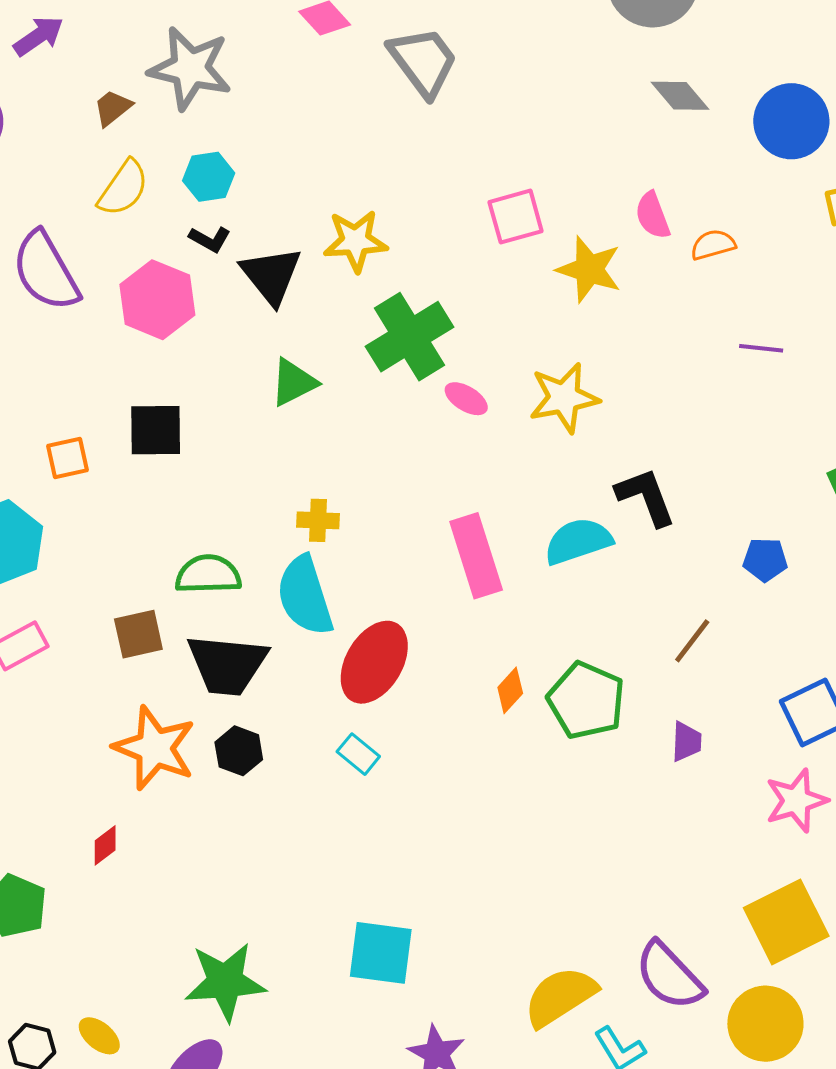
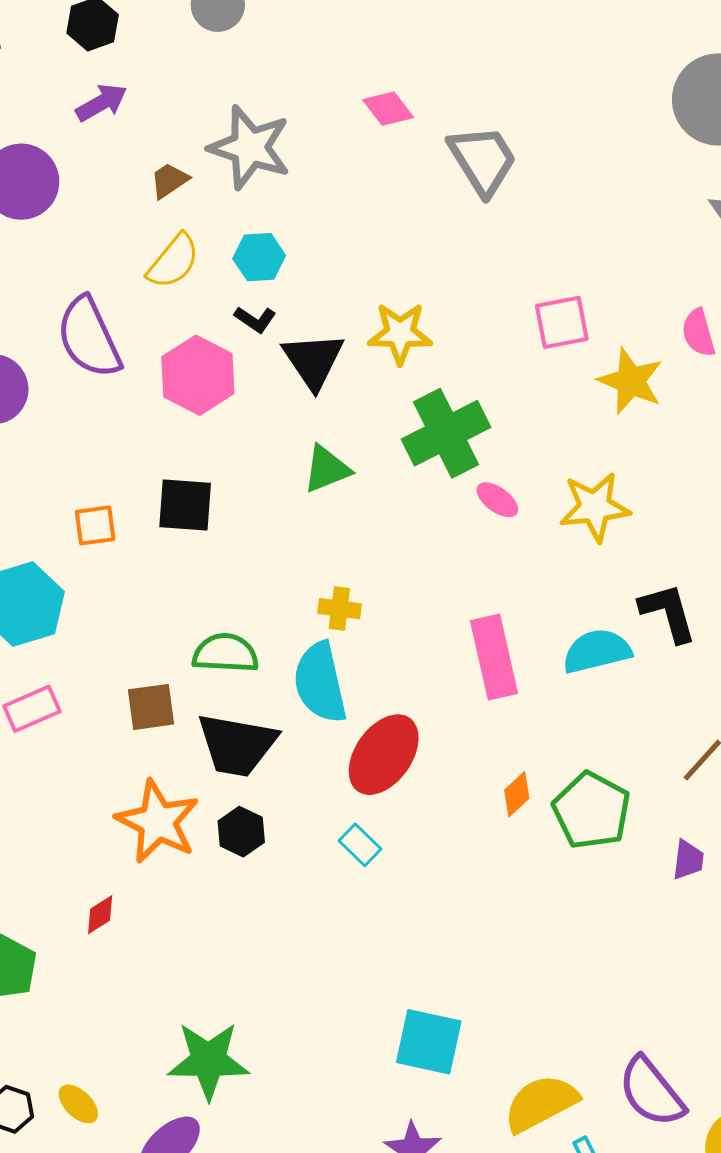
cyan square: (381, 953) -> (429, 1042), moved

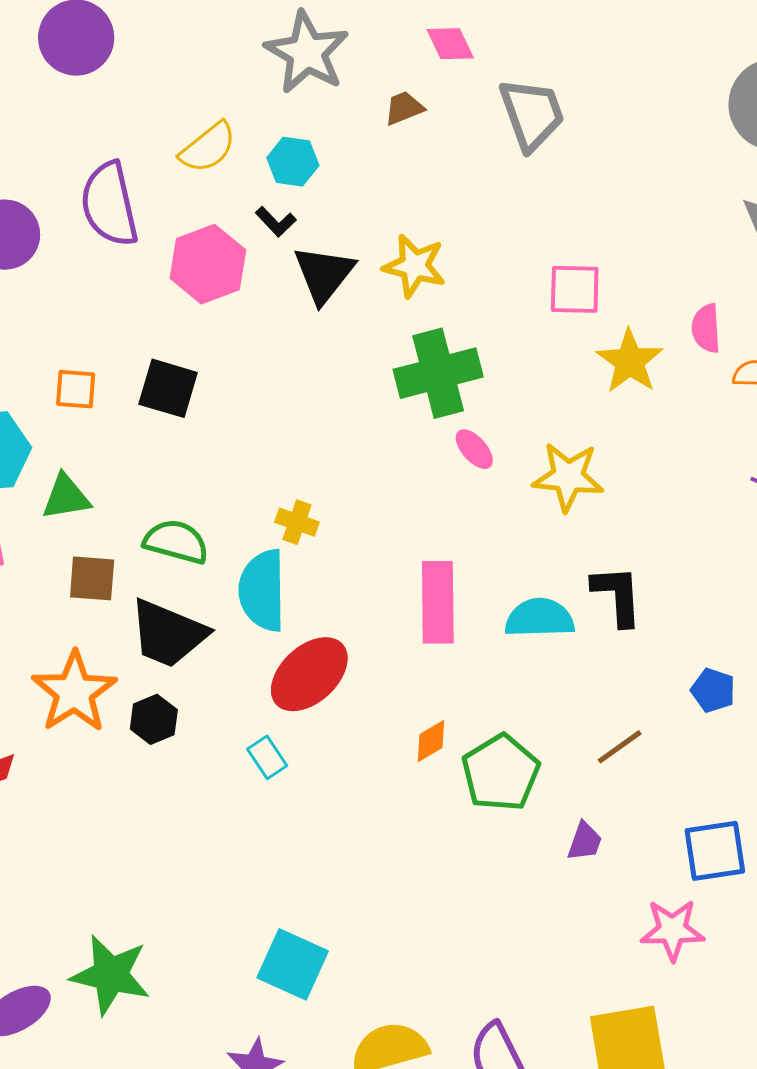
brown trapezoid: (169, 180) -> (404, 108), moved
green triangle: (327, 469) -> (66, 497), moved
green star: (208, 1061) -> (111, 975), moved

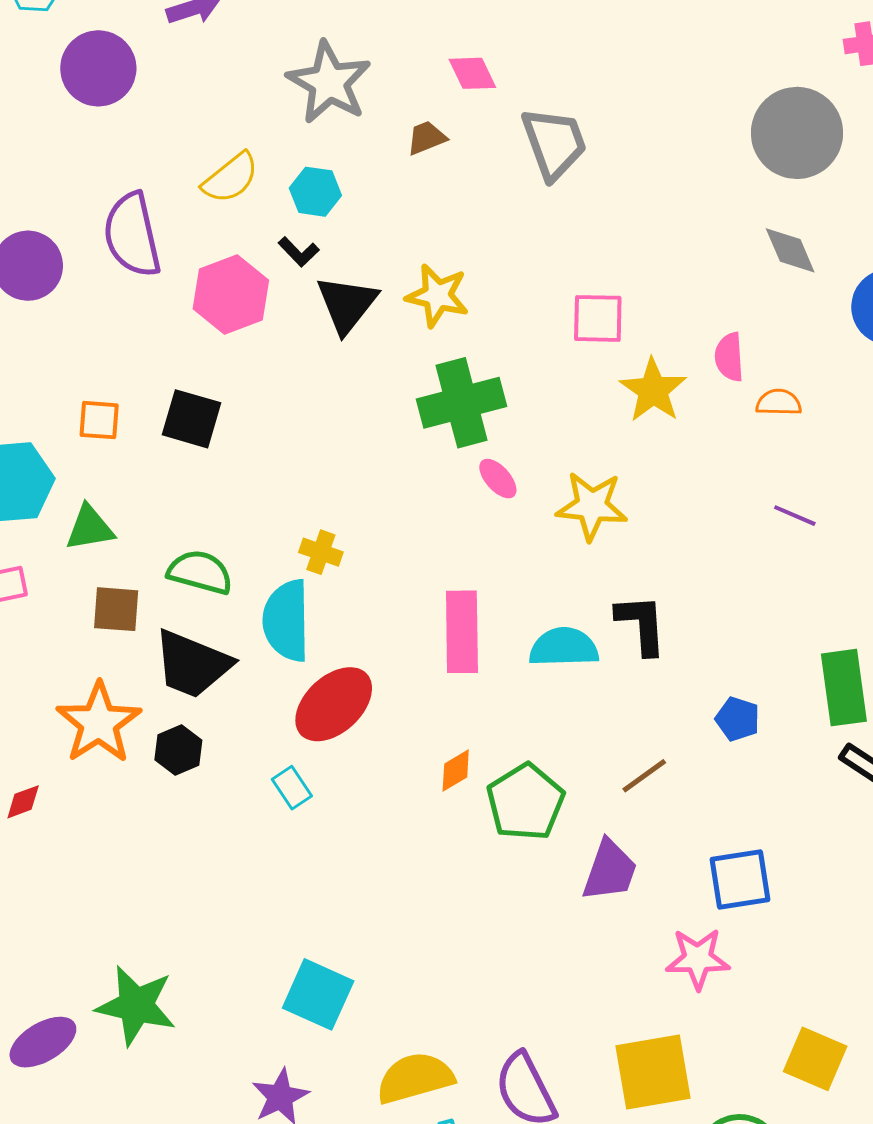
purple trapezoid: (585, 841) -> (610, 870), size x1.6

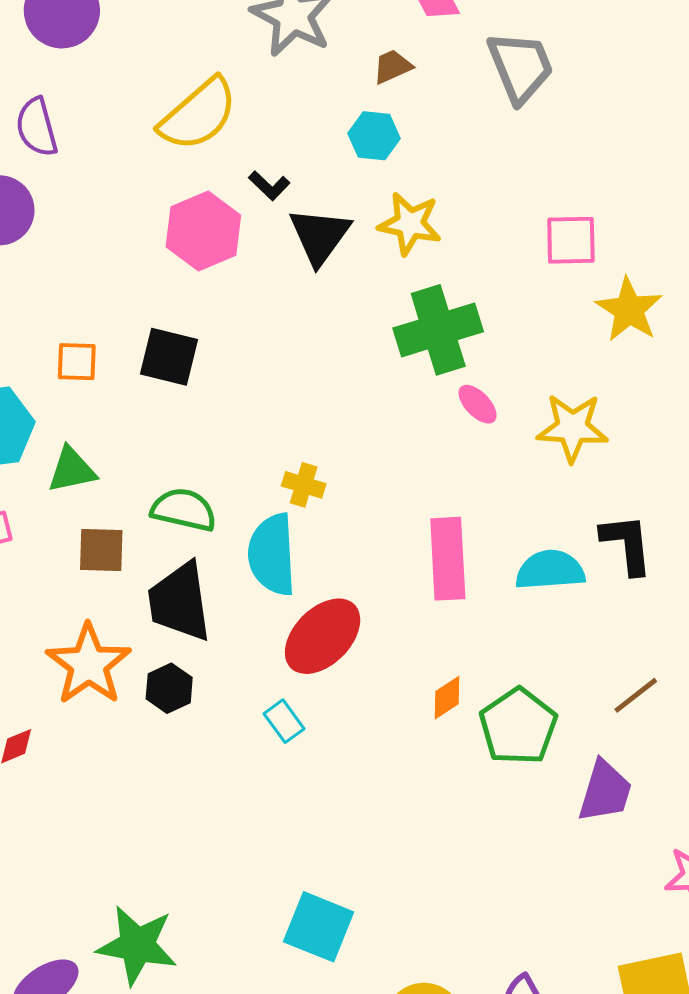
yellow semicircle: (231, 178) -> (198, 115), size x1.4
cyan hexagon: (315, 192) -> (374, 136), moved
purple semicircle: (132, 235) -> (37, 127), moved, size x0.7
black trapezoid: (192, 664) -> (180, 602), turned 62

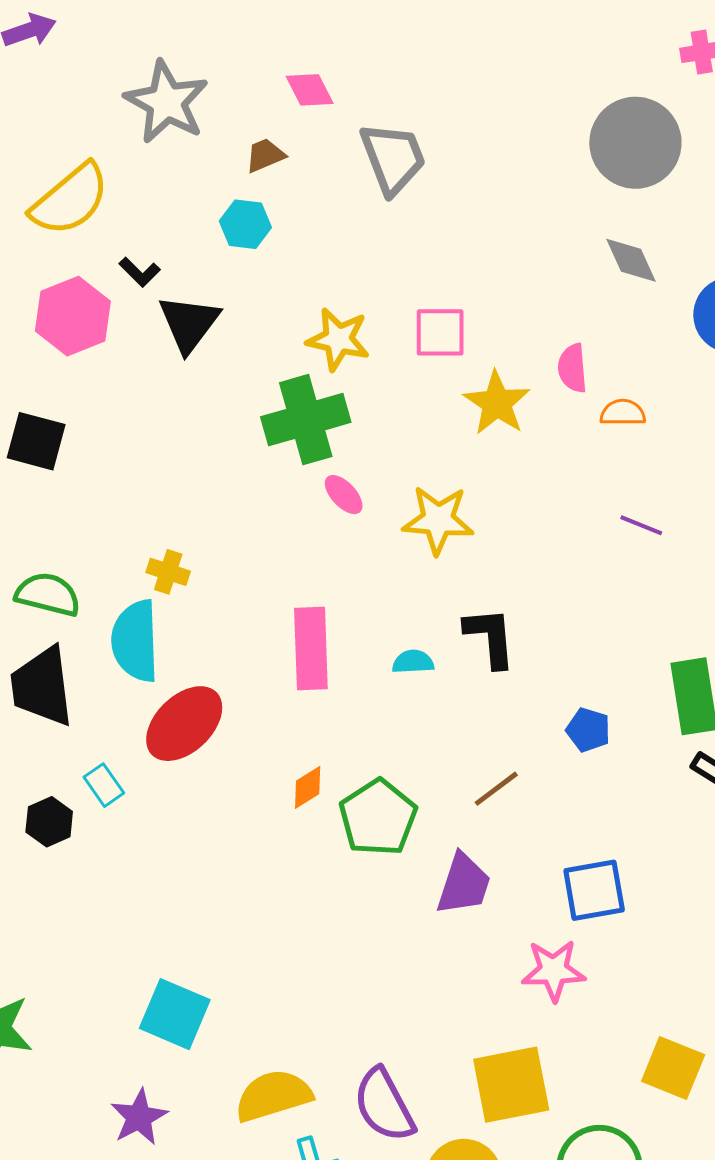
yellow star: (410, 224) -> (338, 339), moved
cyan semicircle: (550, 570) -> (413, 662), size x0.6
black hexagon: (169, 688) -> (49, 822), moved
cyan rectangle: (284, 721) -> (104, 785), moved

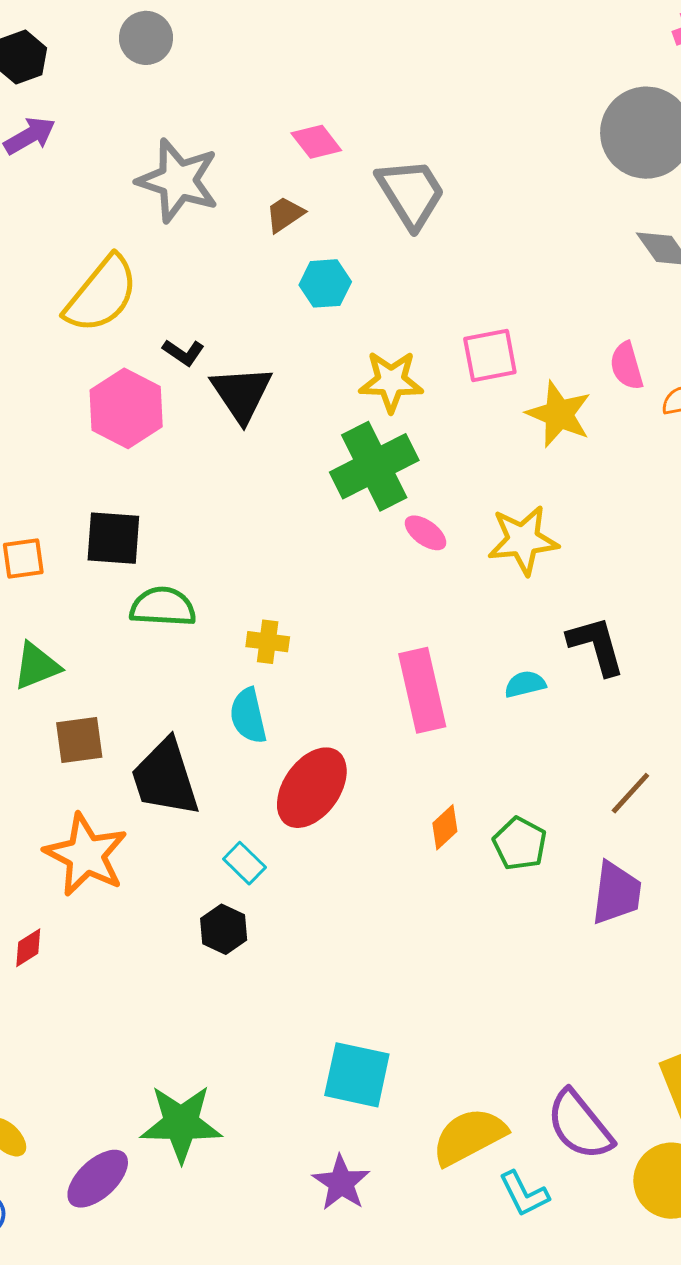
cyan hexagon: (245, 224) -> (325, 283), moved
green semicircle: (48, 594) -> (163, 607), moved
cyan semicircle: (135, 641) -> (248, 716), size x0.7
green pentagon: (378, 817) -> (520, 844), size x0.7
black hexagon: (49, 822) -> (224, 929), moved

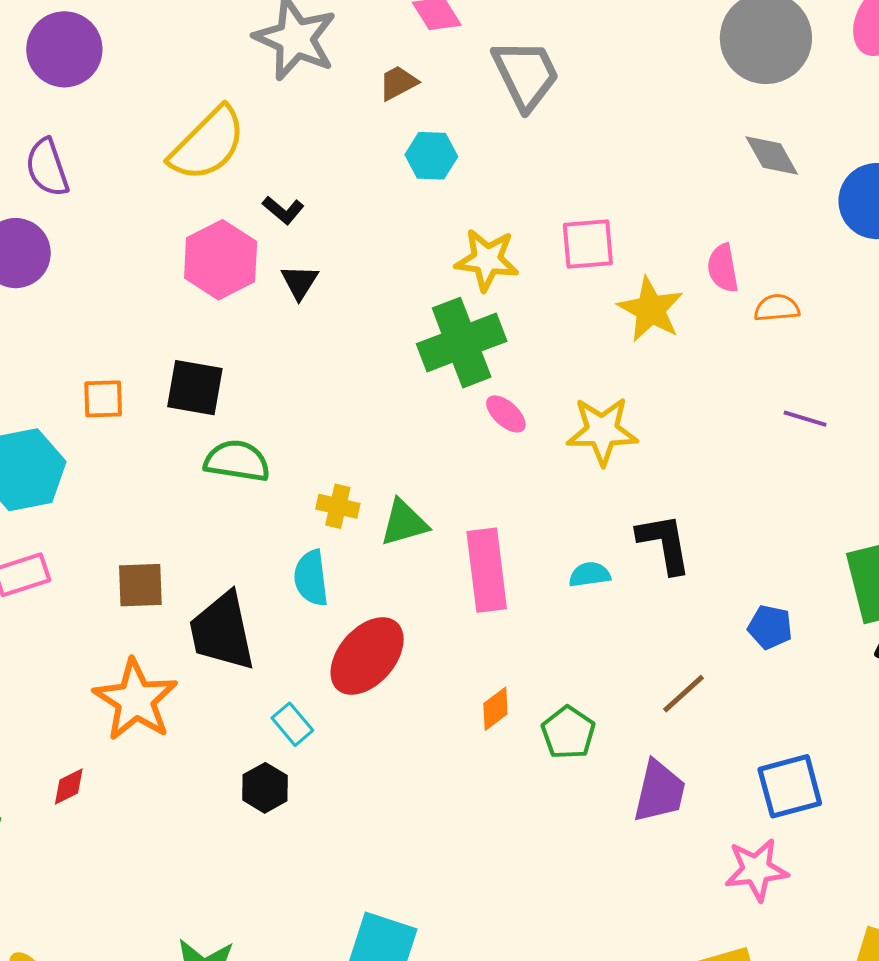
black triangle: (241, 394) -> (300, 282), moved, size x0.6
green triangle: (37, 666) -> (404, 523), moved

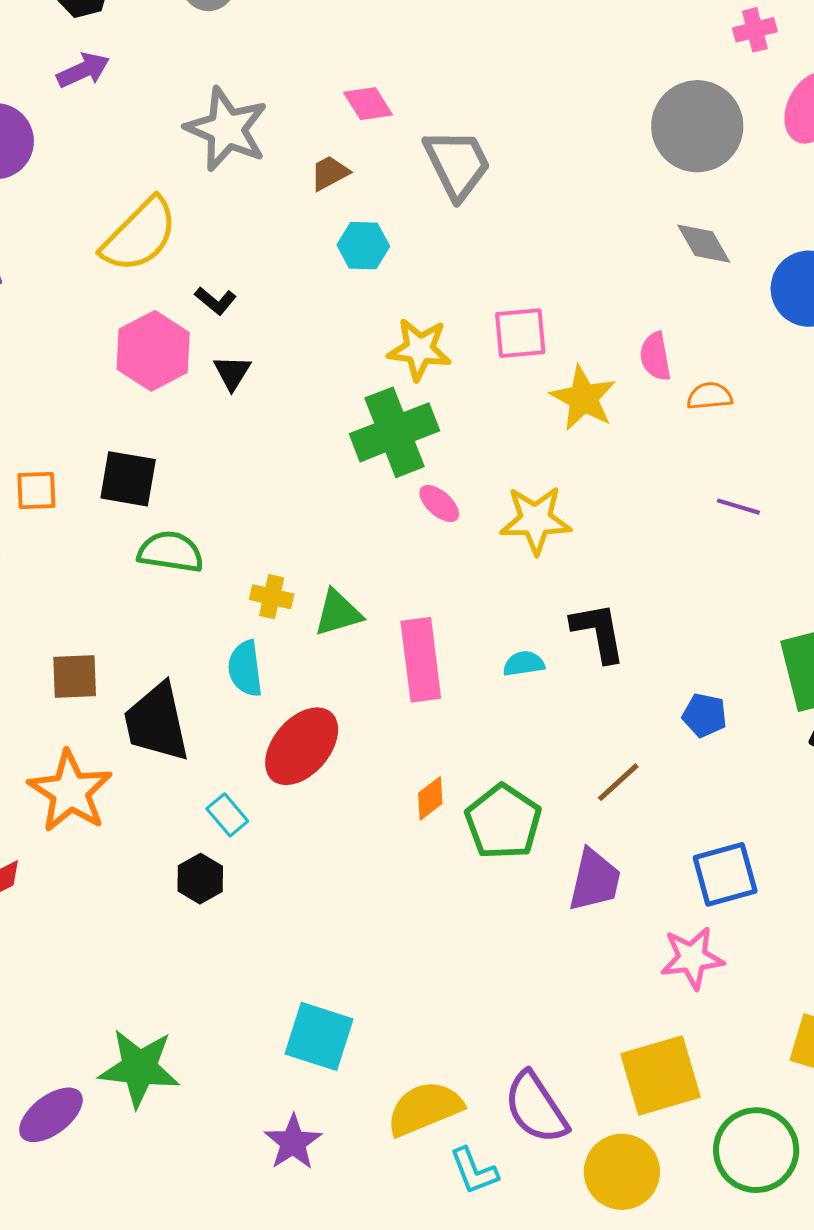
green pentagon: (568, 733) -> (503, 822), size x1.4

